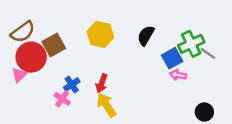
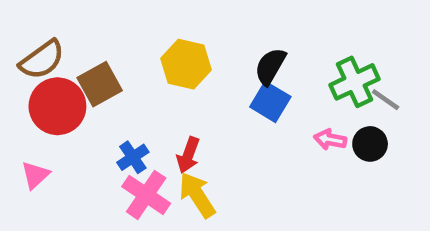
blue square: (172, 58) -> (270, 102), moved, turned -30
pink triangle: (19, 75) -> (35, 175), moved
pink cross: (62, 99) -> (146, 195), moved, size x1.5
black circle: (204, 112) -> (370, 144), moved

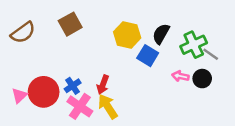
yellow hexagon: (186, 64) -> (127, 35), moved
black semicircle: (270, 66) -> (161, 34), moved
brown square: (100, 84) -> (70, 24), moved
red circle: (57, 106) -> (44, 92), moved

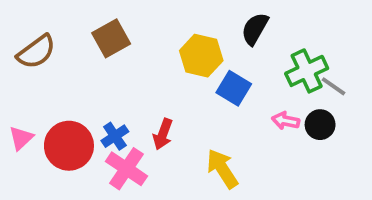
black semicircle: (161, 34) -> (255, 29), moved
pink triangle: (19, 95) -> (21, 138), moved
yellow arrow: (108, 106) -> (222, 169), moved

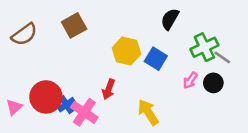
yellow hexagon: (201, 56) -> (126, 51), moved
pink arrow: (286, 121) -> (190, 80), turned -66
blue cross: (115, 136) -> (66, 105), moved
pink triangle: (21, 138) -> (14, 107), moved

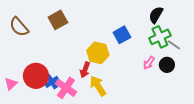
black semicircle: (170, 19) -> (156, 15), moved
brown semicircle: (24, 34) -> (19, 27), turned 85
yellow hexagon: (126, 51) -> (98, 53), moved
blue square: (156, 59) -> (122, 35), moved, turned 30
yellow arrow: (148, 112) -> (98, 86), moved

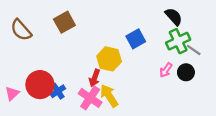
black semicircle: (156, 15) -> (174, 17), turned 108
pink cross: (66, 88) -> (90, 98), moved

